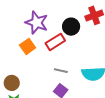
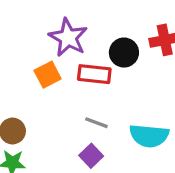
red rectangle: (55, 42) -> (94, 74), turned 30

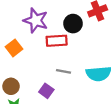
orange square: (48, 75) -> (14, 48), moved
purple square: (91, 156) -> (46, 91), moved

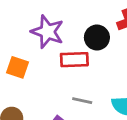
orange square: (14, 48) -> (17, 67), turned -35

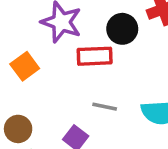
orange square: (17, 67) -> (25, 66), turned 35

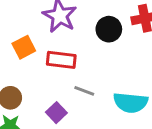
red rectangle: (95, 56) -> (61, 60), moved

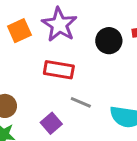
orange square: (24, 47) -> (19, 31), moved

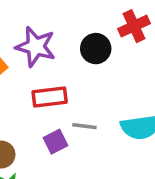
purple square: (51, 123) -> (56, 142), moved, turned 30

